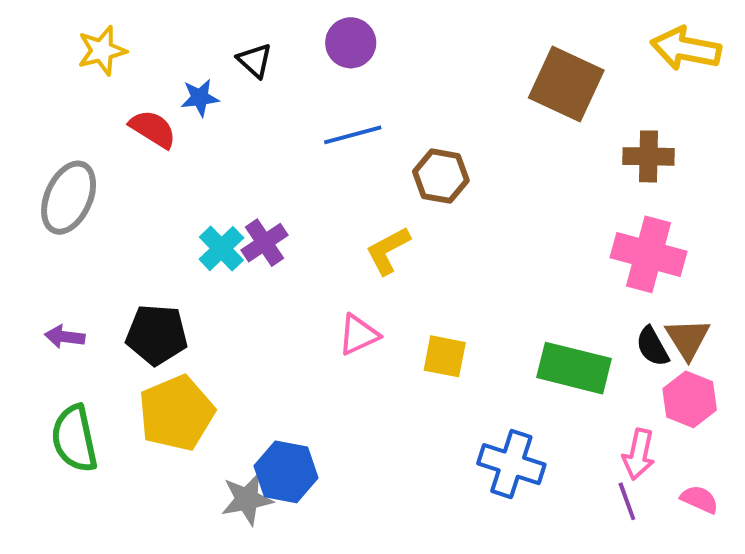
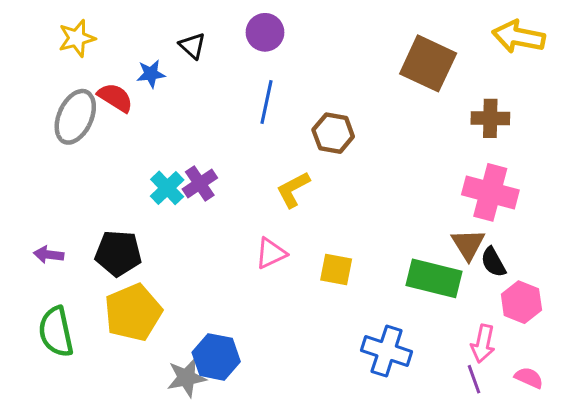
blue line: (353, 135) -> (266, 102), turned -63
gray ellipse: (69, 198) -> (75, 117), moved
brown triangle: (688, 339) -> (468, 244), moved

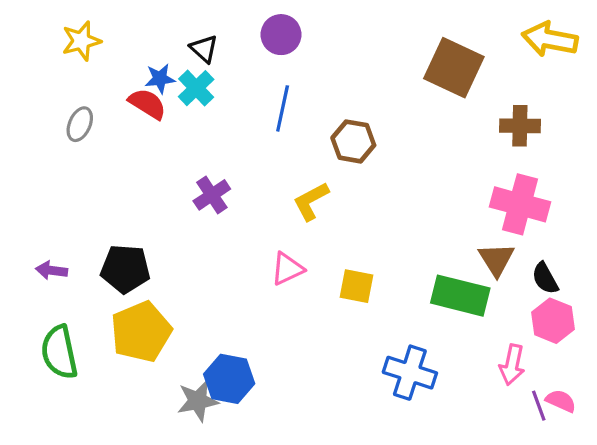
red semicircle: (115, 98) -> (147, 104), moved
gray ellipse: (75, 117) -> (80, 124), size x0.6
cyan cross: (167, 188) -> (196, 88), moved
black semicircle: (493, 262) -> (545, 278), moved
purple line: (474, 379) -> (539, 406), moved

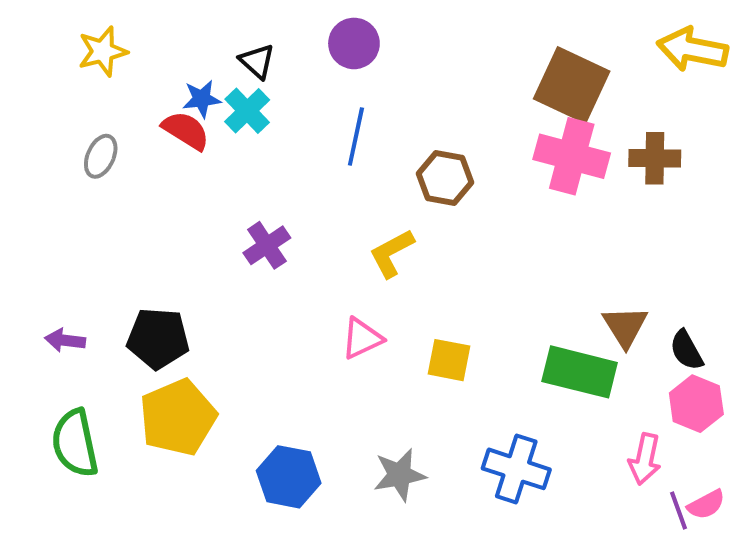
pink cross: (520, 204) -> (572, 156), moved
gray star: (198, 401) -> (399, 475), moved
pink semicircle: (561, 401) -> (706, 505), turned 128

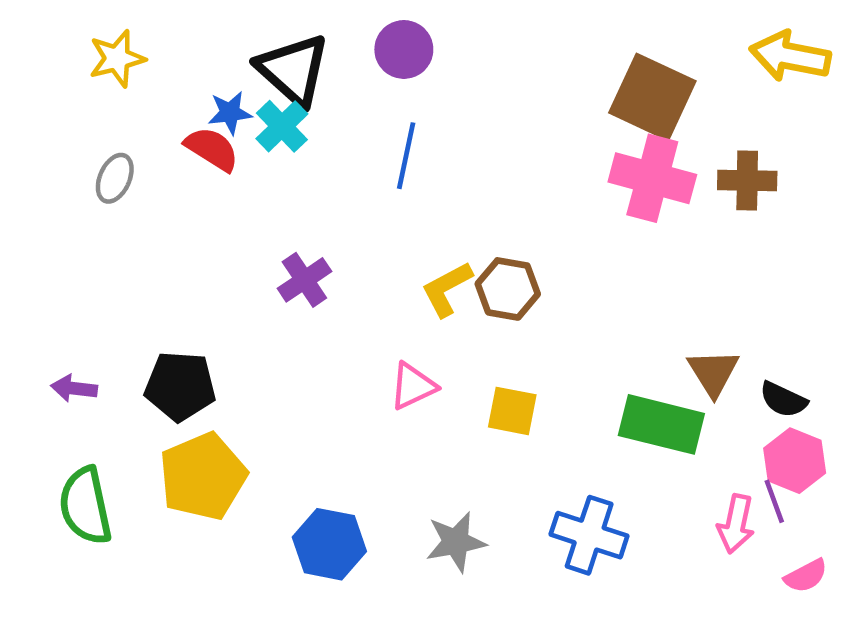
black triangle: (257, 61) -> (293, 70), size x1.8
brown hexagon: (445, 178) -> (508, 289), moved
black semicircle: (686, 350) -> (783, 400), turned -36
purple line: (679, 510) -> (774, 501), moved

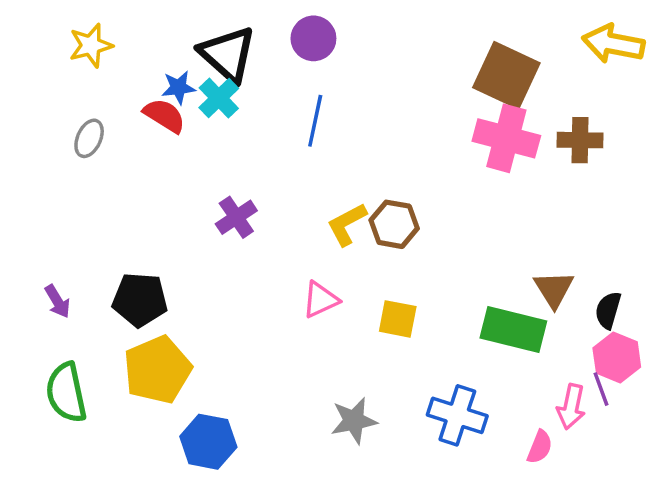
purple arrow: (74, 388) -> (57, 301), turned -128
black semicircle: (783, 400) -> (608, 310), turned 81
blue hexagon: (329, 544) -> (208, 442), moved
pink semicircle: (806, 576) -> (540, 447), moved, turned -40

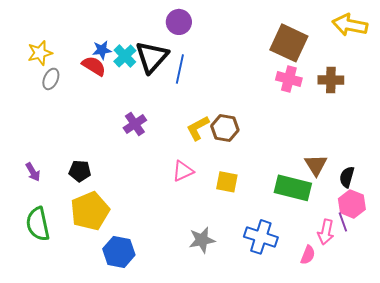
yellow star: (91, 45) -> (40, 53), moved
black triangle: (228, 54) -> (152, 57), moved, turned 30
pink cross: (506, 138) -> (289, 79), size x0.7
black pentagon: (140, 300) -> (80, 171), size x0.7

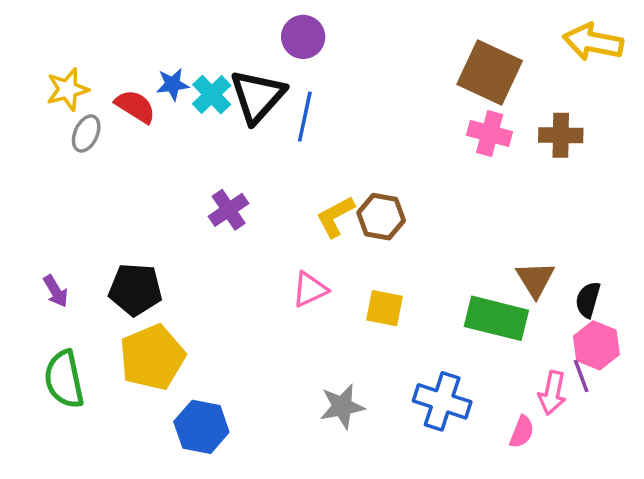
red semicircle: (94, 66) -> (135, 106), moved
black pentagon: (80, 171) -> (135, 289), size x1.4

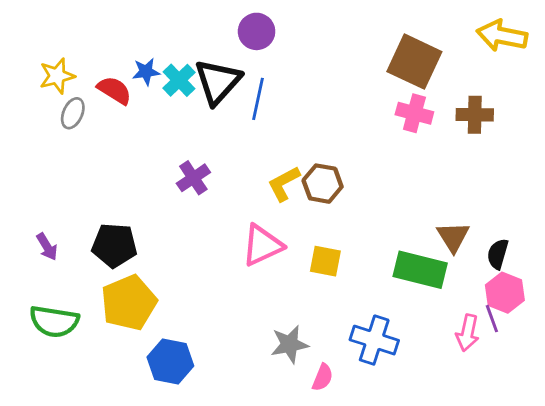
pink triangle: (310, 289) -> (262, 245), size x1.4
green semicircle: (64, 379) -> (54, 321), turned -69
pink semicircle: (522, 432) -> (323, 377), moved

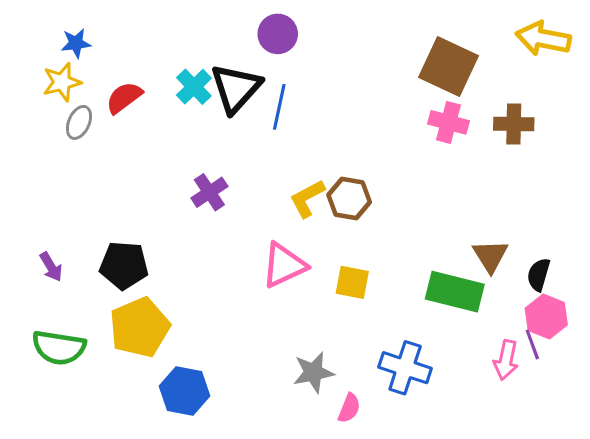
blue star: (146, 72) -> (76, 43), moved
red semicircle: (114, 90) -> (124, 98), turned -69

